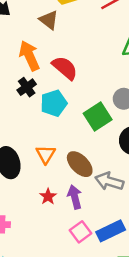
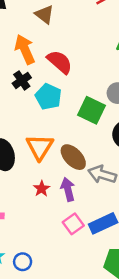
cyan pentagon: (54, 103) -> (48, 97), turned -30
green square: (98, 116) -> (92, 110), turned -32
orange triangle: (46, 154) -> (40, 147), size x1.4

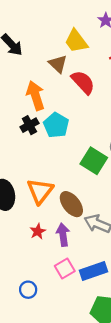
red semicircle: (60, 62) -> (83, 82), moved
cyan pentagon: (48, 97) -> (56, 125), moved
blue circle: (23, 262) -> (28, 290), moved

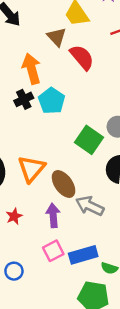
red star: (38, 231) -> (14, 216), moved

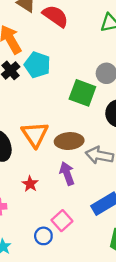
brown ellipse: (64, 184) -> (69, 141), turned -44
pink square: (53, 251) -> (62, 221), moved

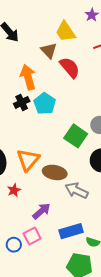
purple arrow: (67, 173) -> (41, 211), moved, turned 54
red star: (30, 184) -> (14, 190), moved

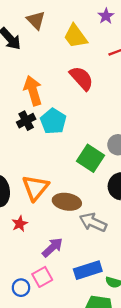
brown triangle: (49, 51) -> (36, 20), moved

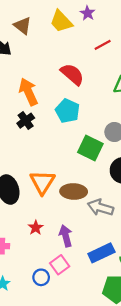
yellow trapezoid: (75, 36) -> (61, 21), moved
cyan pentagon: (53, 121) -> (67, 111), moved
red star: (20, 224) -> (36, 228), moved
purple arrow: (52, 247) -> (66, 236), turned -55

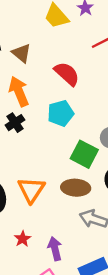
brown triangle: (23, 26) -> (21, 53), moved
cyan pentagon: (67, 111) -> (61, 113), turned 30
brown ellipse: (74, 191) -> (76, 188), moved

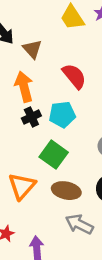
black cross: (15, 123) -> (31, 117), moved
green square: (84, 154) -> (54, 155), moved

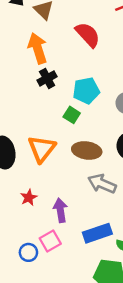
cyan pentagon: (62, 114) -> (86, 91), moved
green square: (54, 155) -> (72, 115), size x0.6

